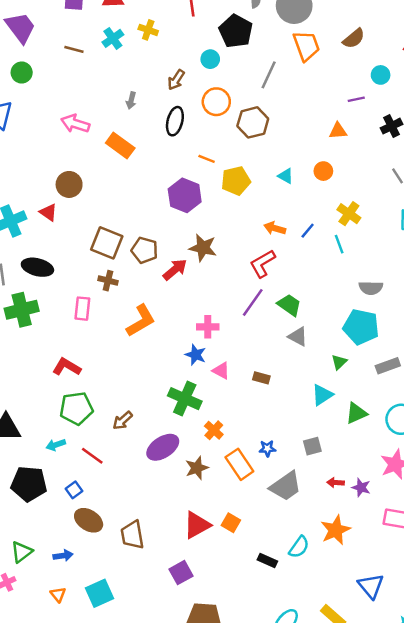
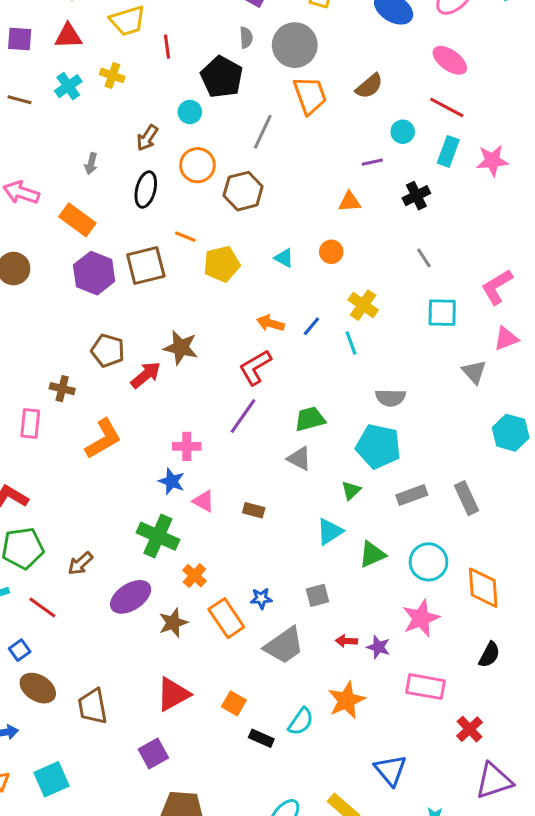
purple hexagon: (185, 195) -> (94, 273), moved
brown square: (107, 243) -> (146, 266), moved, turned -36
green trapezoid: (289, 305) -> (310, 419), moved, turned -50
orange square: (231, 523) -> (234, 703), moved

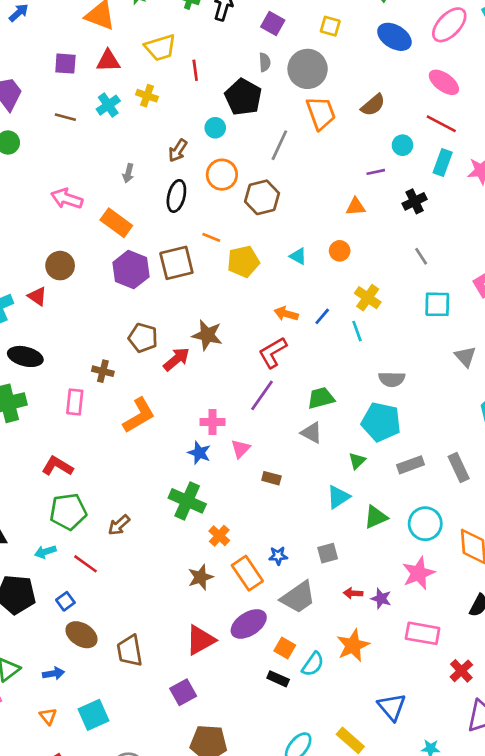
pink triangle: (204, 501) -> (241, 449), moved, turned 45
purple ellipse: (131, 597) -> (249, 624), moved
orange square: (234, 703) -> (285, 648), moved

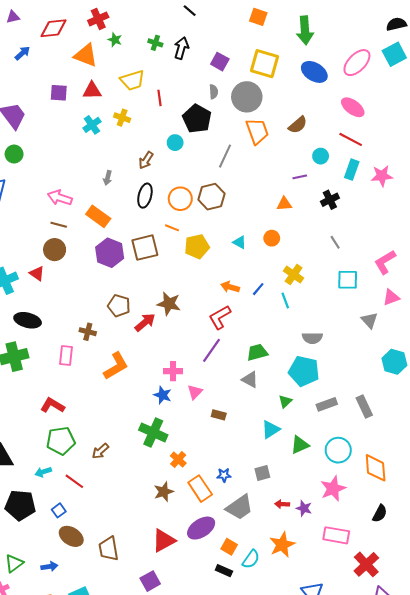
yellow square: (330, 26) -> (264, 64), size x1.8
brown line: (65, 117) -> (59, 225), moved
orange circle: (222, 175) -> (180, 199), moved
red cross: (461, 671) -> (366, 564), size x1.4

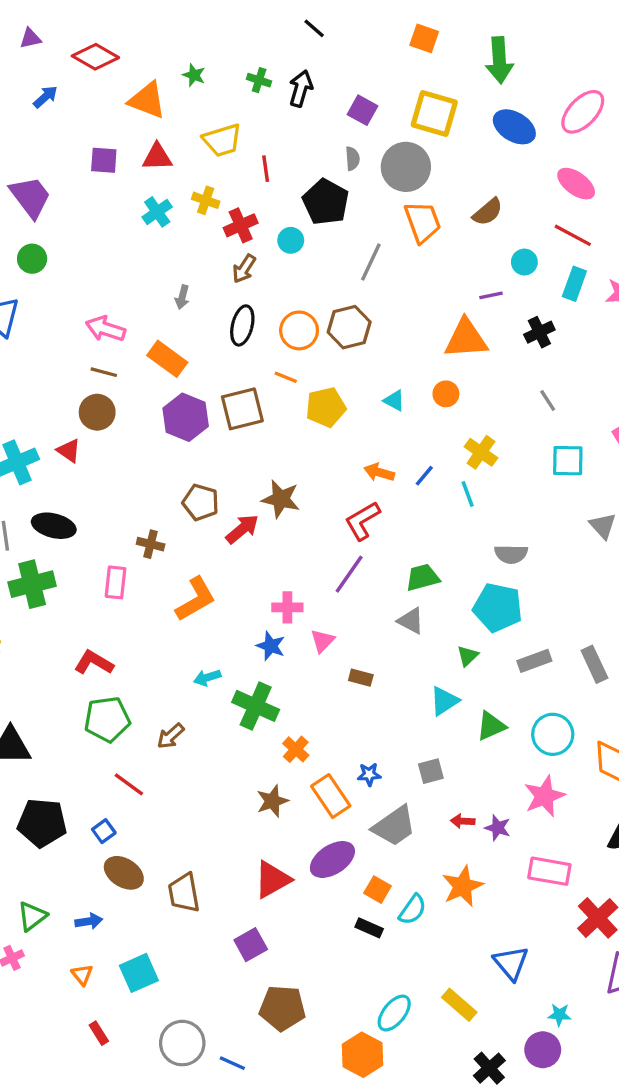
red cross: (98, 19) -> (241, 225), moved
red diamond: (54, 28) -> (95, 57), turned 36
orange triangle: (284, 204) -> (466, 339), size x1.8
cyan arrow: (43, 472) -> (207, 678), moved

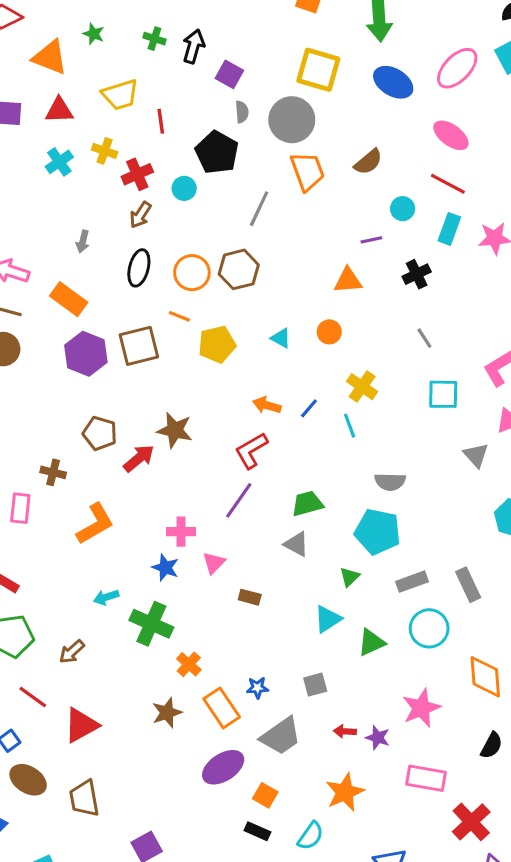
purple square: (362, 110) -> (229, 74), moved
orange triangle: (466, 339) -> (348, 280), size x0.7
cyan circle: (553, 734) -> (429, 628), moved
red triangle: (272, 880) -> (81, 725), moved
cyan semicircle: (413, 910) -> (311, 836), moved

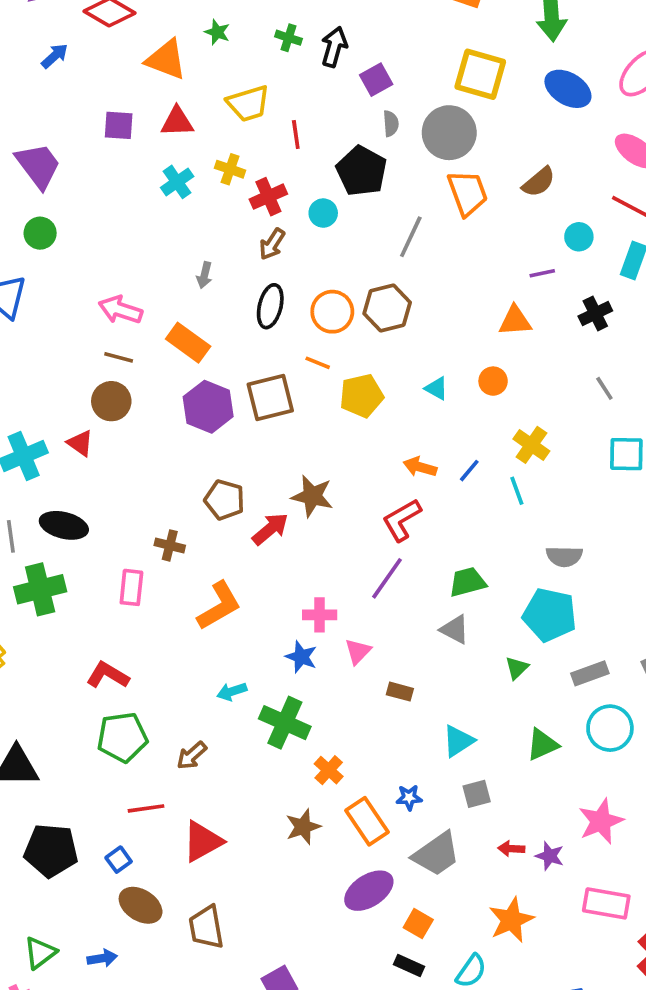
purple square: (229, 74) -> (376, 80), turned 32
cyan triangle: (328, 619) -> (458, 741), moved
red line: (33, 697) -> (146, 808), turned -44

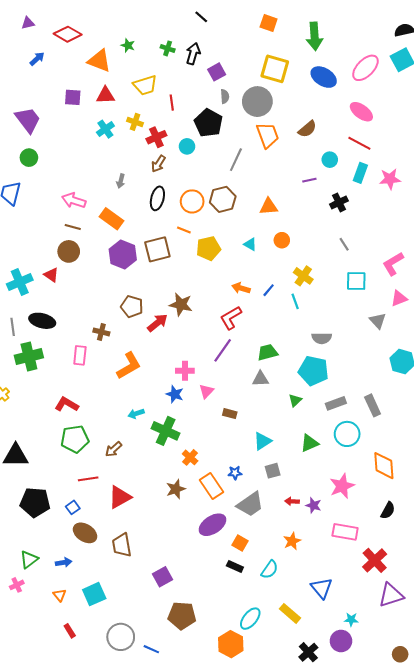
orange triangle: (515, 321) -> (269, 207), moved
gray triangle: (455, 629) -> (260, 379), turned -30
orange star: (511, 920) -> (292, 541), size x0.7

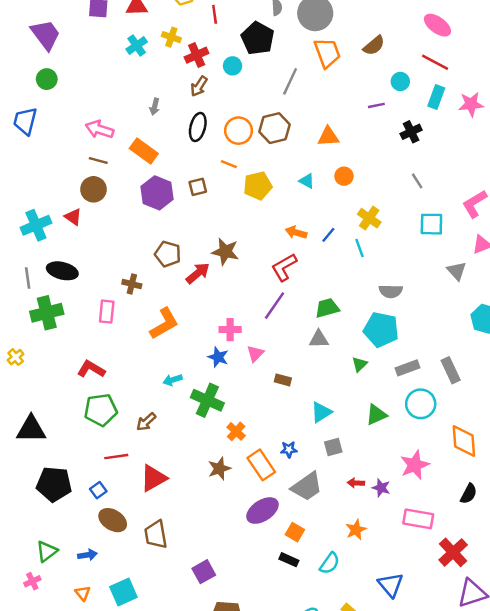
brown square: (157, 249) -> (198, 187), size x0.6

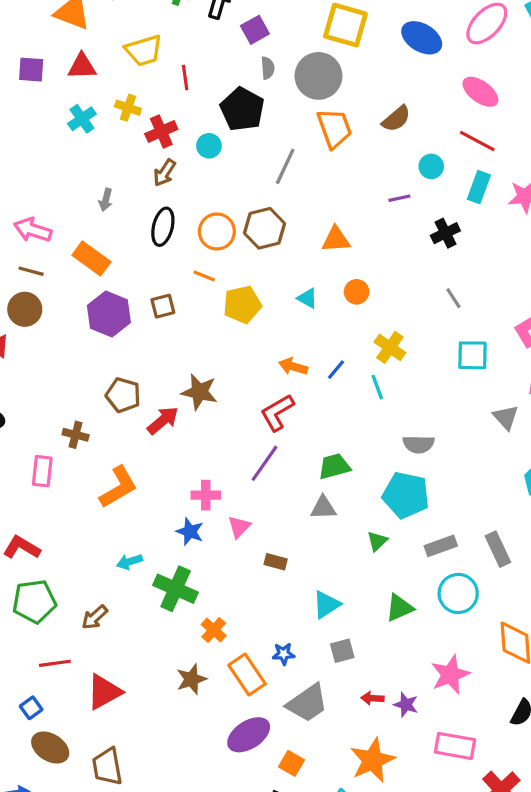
orange star: (356, 530) -> (372, 760), size x1.6

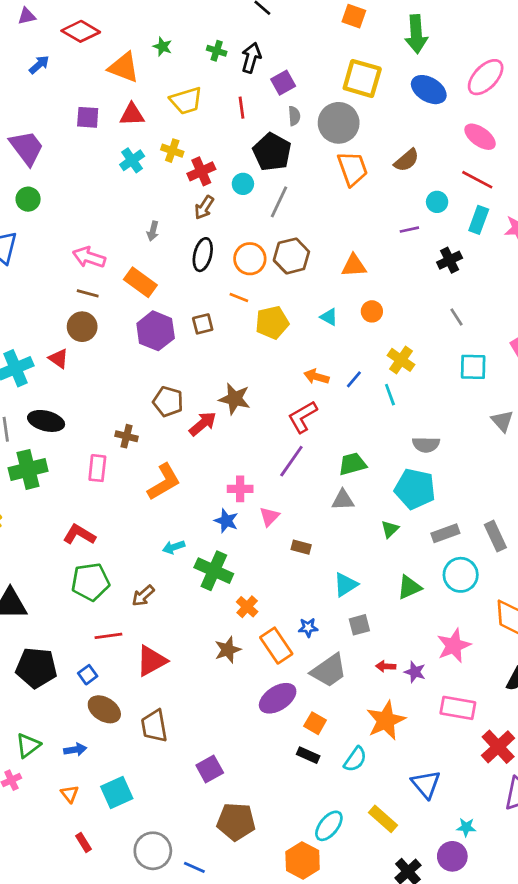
red line: (185, 77) -> (242, 108), moved
gray line: (285, 166) -> (279, 202), moved

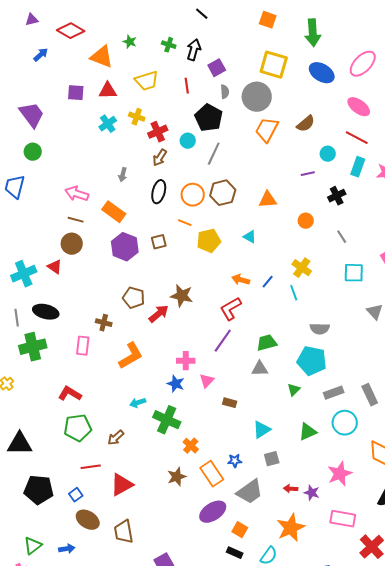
orange trapezoid: (352, 169) -> (267, 130), turned -132
orange circle: (372, 311) -> (306, 221), moved

